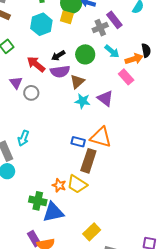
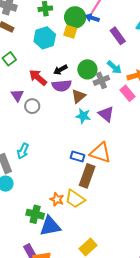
gray cross: (100, 28) -> (101, 80), moved

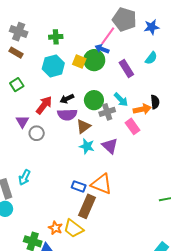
green circle: (75, 17) -> (94, 60), moved
red arrow: (38, 78) -> (44, 105), turned 84

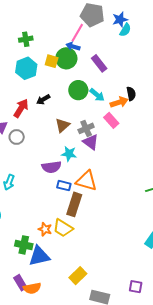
cyan semicircle: (151, 58) -> (125, 30), moved
green circle: (94, 100) -> (78, 90), moved
gray cross: (107, 112) -> (86, 128), moved
purple semicircle: (67, 115) -> (51, 167), moved
cyan star: (87, 146) -> (69, 154), moved

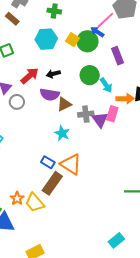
pink rectangle: (111, 120) -> (112, 114), turned 42
purple triangle: (91, 142) -> (100, 120), moved
purple semicircle: (51, 167) -> (50, 95), moved

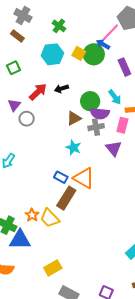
green cross: (54, 11) -> (59, 26), turned 32
green circle: (90, 75) -> (90, 101), moved
purple semicircle: (50, 95) -> (100, 113), moved
purple triangle: (100, 120) -> (114, 148), moved

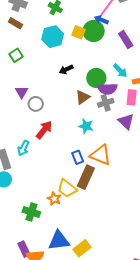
red arrow: (38, 92) -> (44, 130), moved
blue rectangle: (61, 177) -> (78, 157), turned 48
yellow trapezoid: (50, 218) -> (67, 188), moved
blue triangle: (20, 240) -> (59, 241), moved

